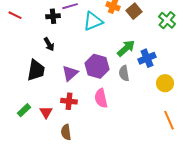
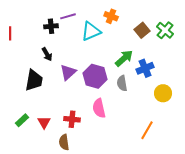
brown square: (134, 11) -> (142, 30), moved
red line: (15, 15) -> (10, 33), moved, turned 64
purple triangle: (70, 73) -> (68, 72), moved
red cross: (69, 101) -> (72, 119), moved
orange line: (169, 120) -> (147, 130), moved, turned 54

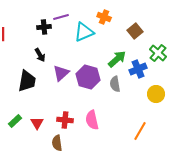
green cross: (165, 30) -> (158, 53), moved
pink semicircle: (99, 108) -> (92, 120), moved

